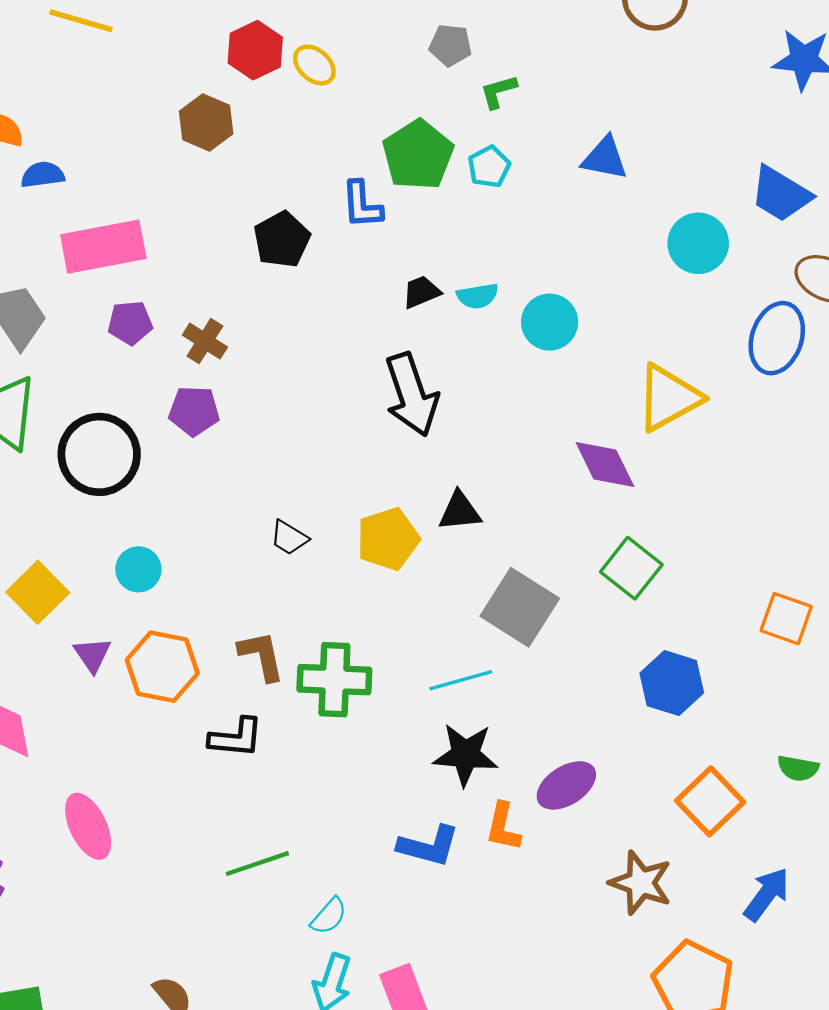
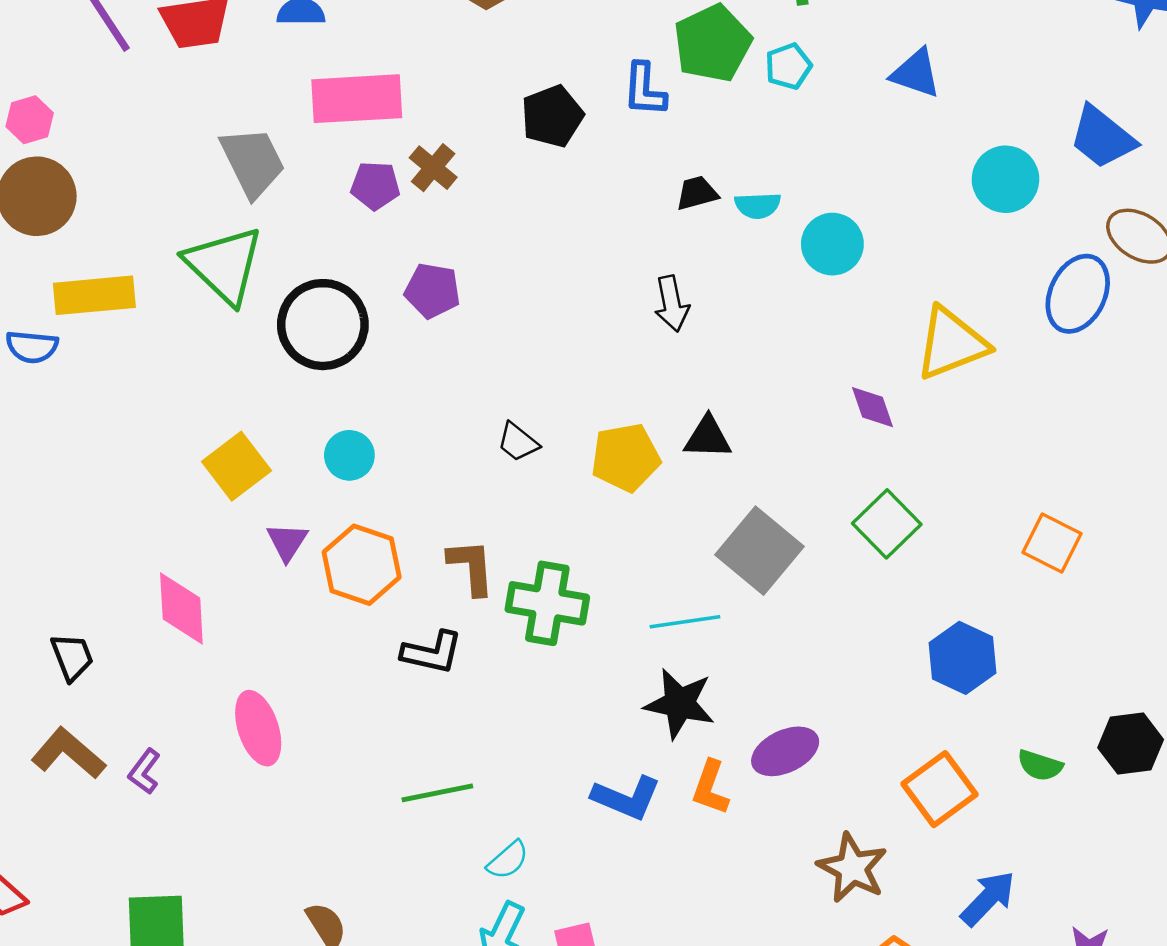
brown cross: (205, 341) -> (433, 168), moved
black arrow: (412, 395) -> (672, 304), size x0.6
purple diamond: (605, 465) -> (873, 407), size x0.7
orange square: (786, 619) -> (1052, 543), moved
blue hexagon: (672, 683) -> (962, 658), moved

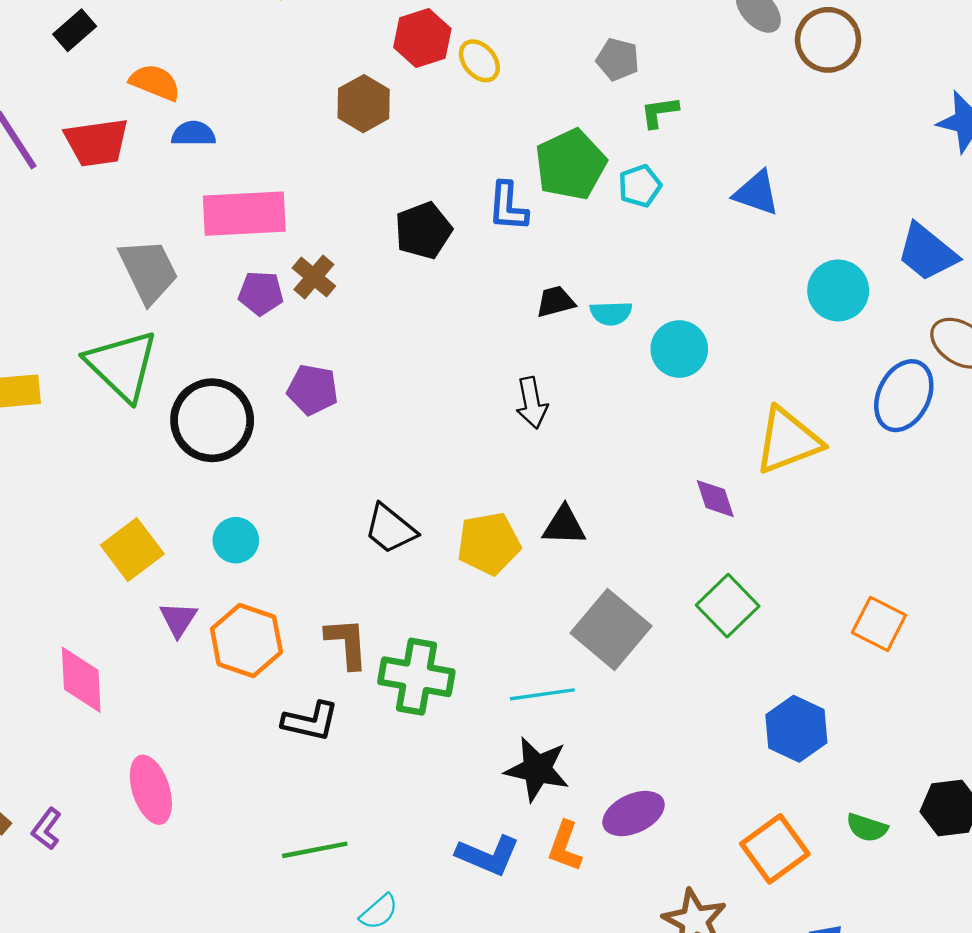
black trapezoid: (518, 442) -> (390, 529), size x1.4

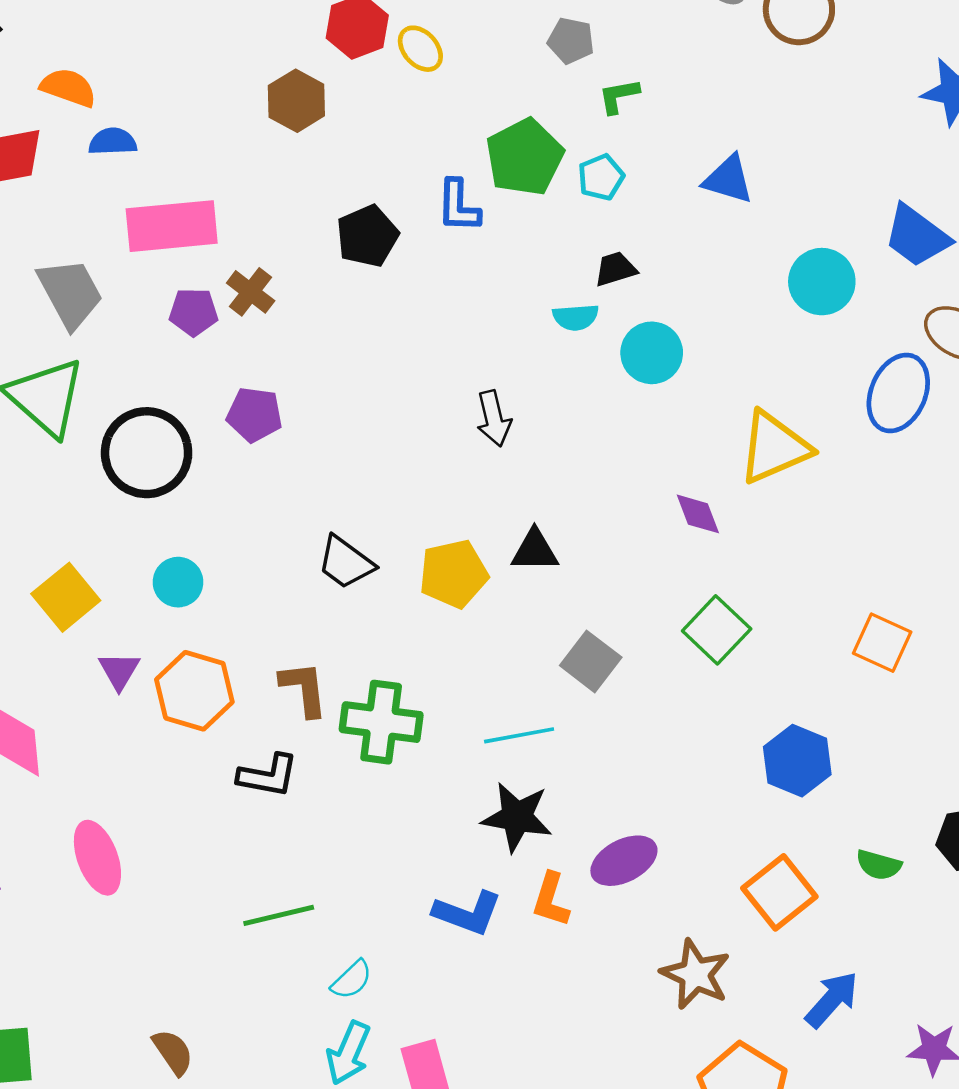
black trapezoid: (555, 302) -> (615, 269), moved
gray square: (611, 629) -> (591, 661), size x0.7

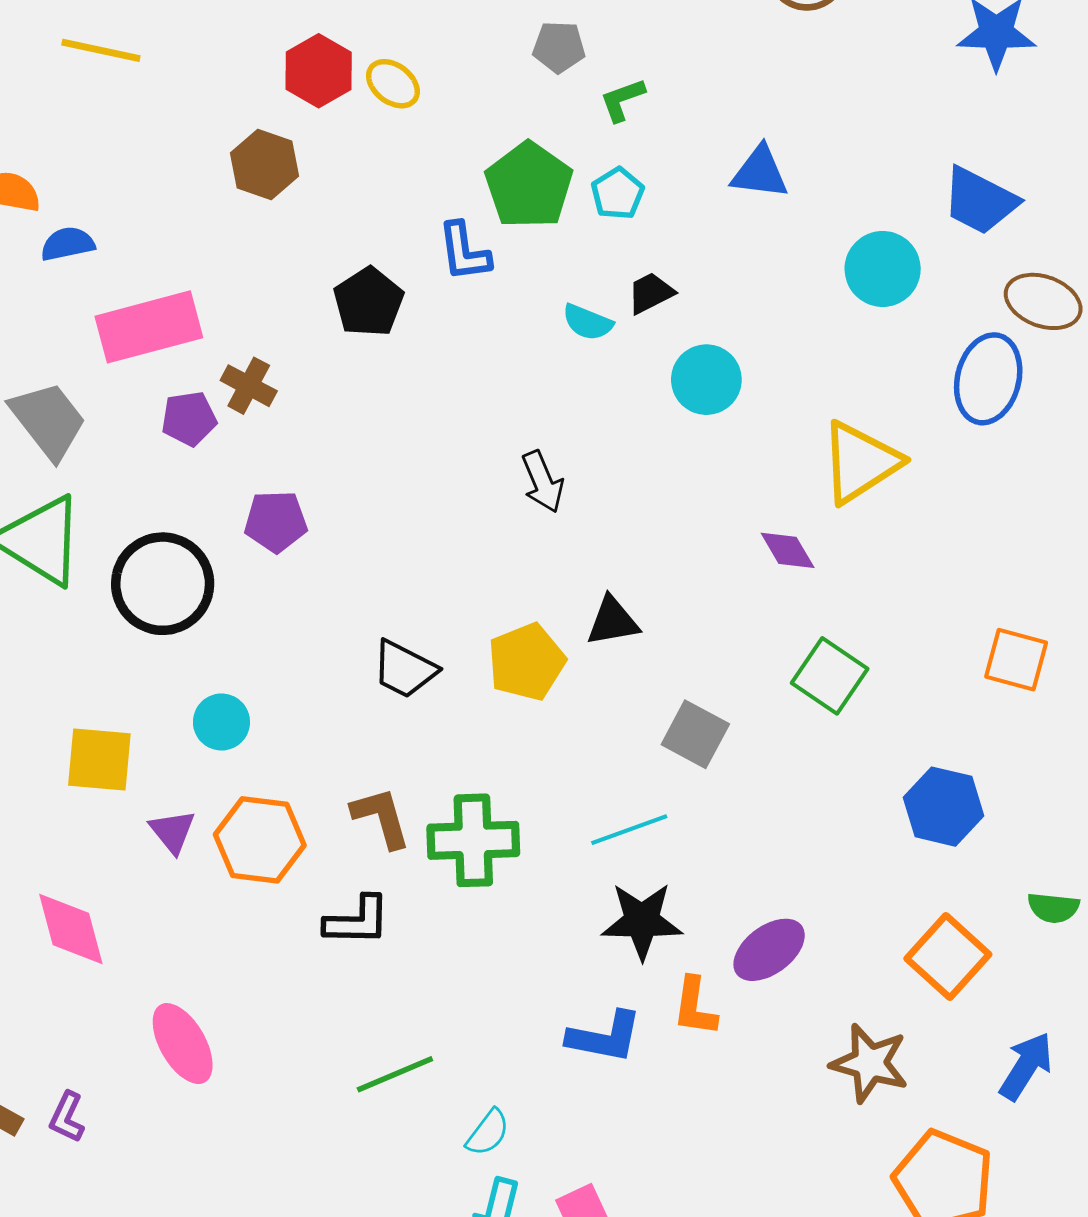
cyan semicircle: (576, 317) -> (588, 322), moved, turned 36
yellow square: (66, 597) -> (99, 759), turned -36

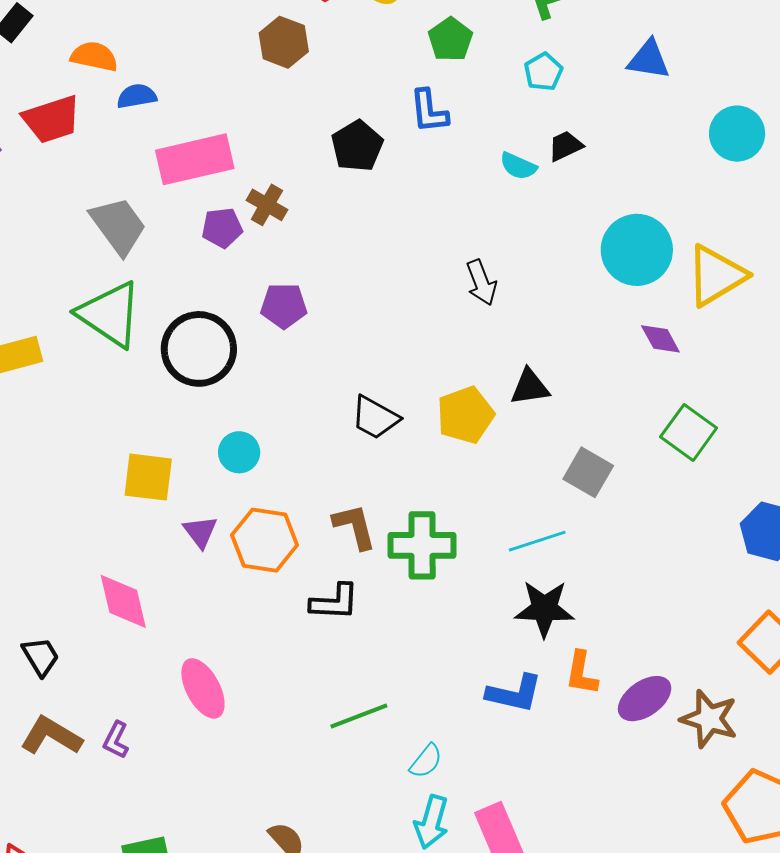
green pentagon: (529, 185) -> (450, 39), moved, size x0.7
cyan circle: (706, 380) -> (637, 250), moved, size x1.4
purple ellipse: (769, 950) -> (645, 699), moved

